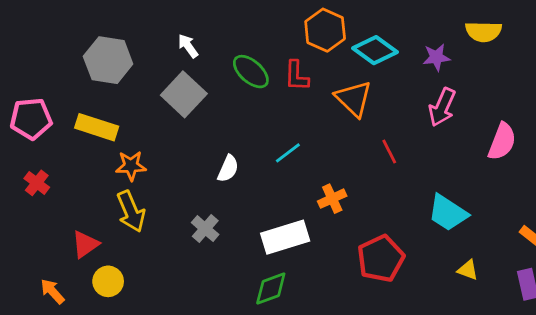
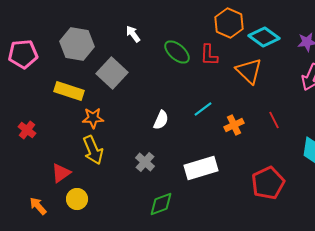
gray square: (184, 94) -> (112, 73), moved
pink pentagon: (31, 119) -> (23, 54), moved
red line: (389, 151) -> (274, 120), moved
orange cross: (332, 199) -> (234, 125), moved
green diamond: (271, 288) -> (161, 204), moved

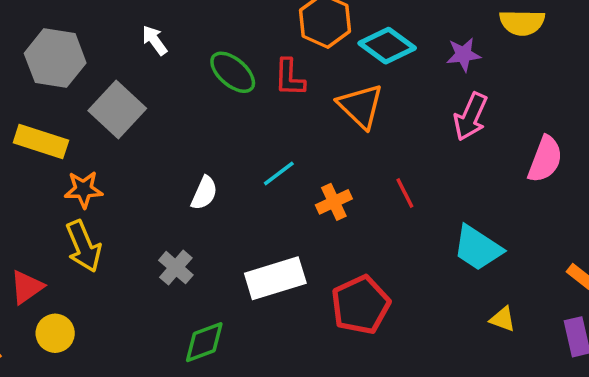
red pentagon: (268, 183) -> (361, 305), moved

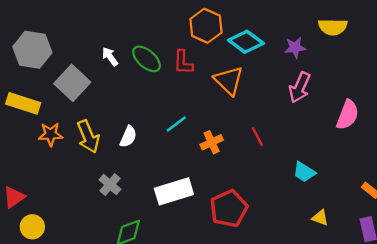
white arrow: (155, 40) -> (110, 57), moved
yellow arrow: (84, 246) -> (88, 137), moved
cyan trapezoid: (478, 248) -> (304, 172), size x0.7

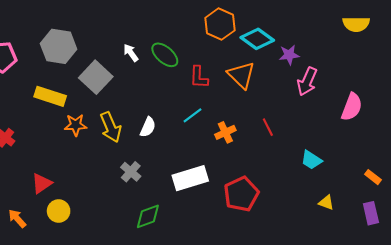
yellow semicircle: (333, 27) -> (356, 24), moved
purple star: (295, 47) -> (289, 55), moved
red L-shape: (183, 62) -> (199, 77), moved

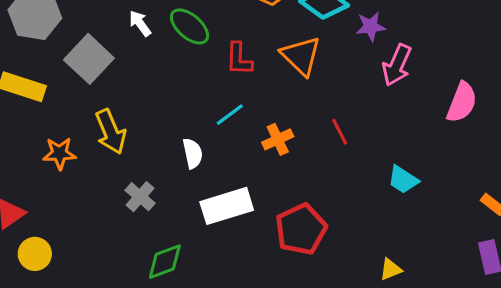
orange star: (76, 125) -> (60, 153), moved
white semicircle: (148, 127) -> (193, 153), moved, turned -36
yellow triangle: (326, 203) -> (391, 269), moved, turned -42

